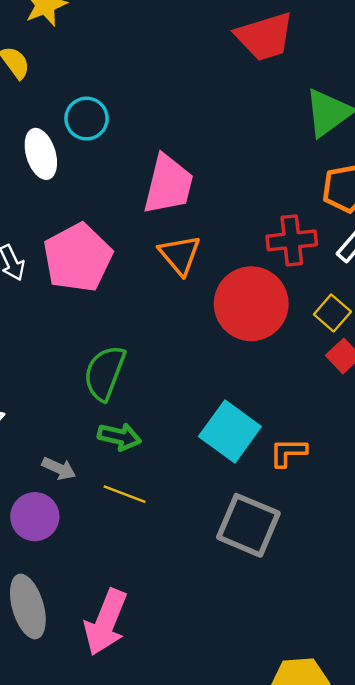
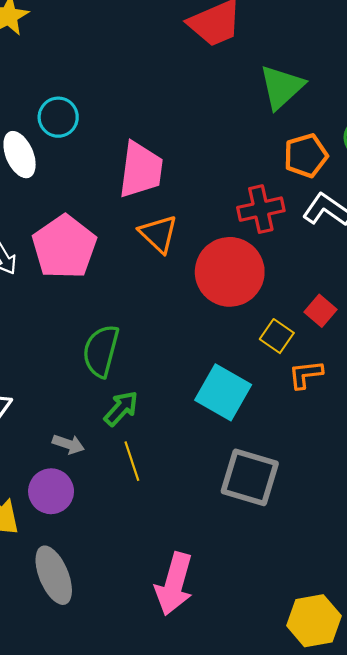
yellow square: (332, 313) -> (277, 336), moved
green arrow: (119, 437) -> (121, 408), turned -54
orange L-shape: (288, 452) -> (306, 374), moved
yellow line: (125, 494) -> (132, 461), turned 57
pink arrow: (106, 622) -> (174, 584), moved

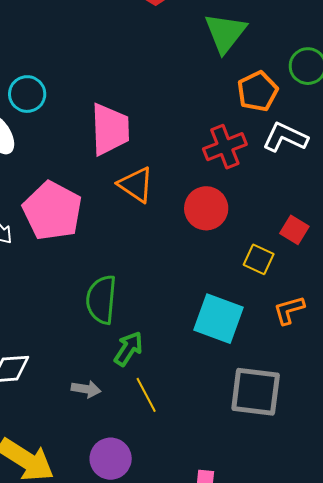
red circle: (230, 272) -> (206, 208), size x0.7
orange L-shape: (306, 374) -> (289, 310), moved
purple circle: (51, 491) -> (111, 459), moved

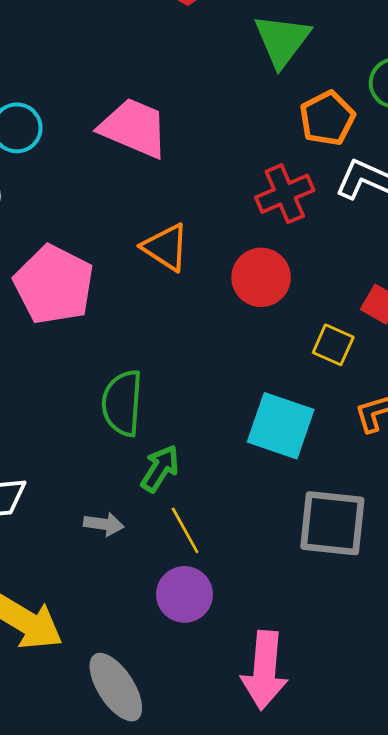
pink trapezoid: (110, 129) -> (134, 128), moved, turned -64
purple circle: (111, 459) -> (184, 594), moved

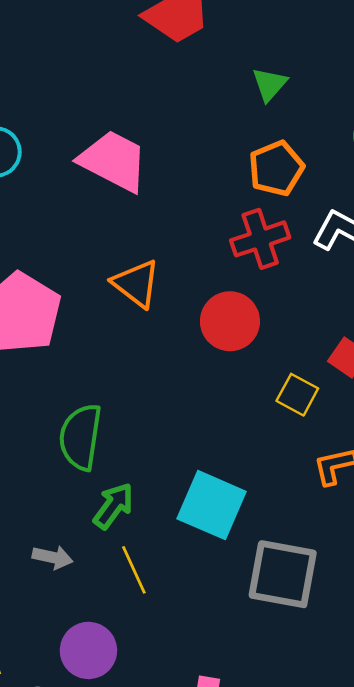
green triangle: (282, 40) -> (270, 84), size x0.6
orange pentagon: (327, 118) -> (276, 168), moved
cyan square: (281, 426) -> (212, 505), moved
purple circle: (184, 594) -> (88, 650), moved

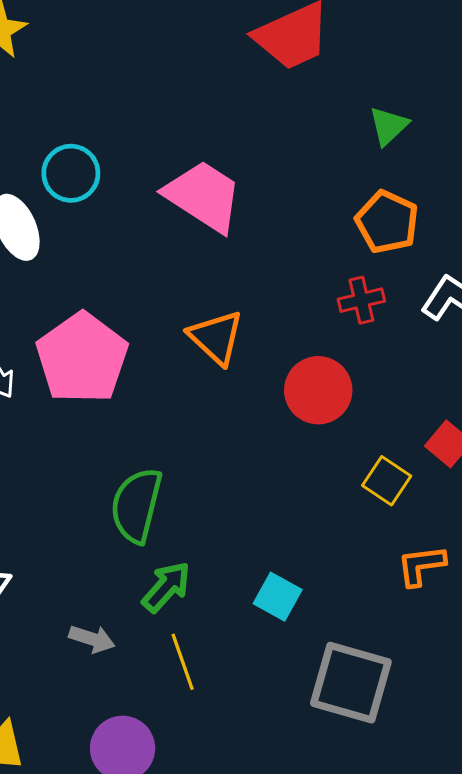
orange pentagon: (276, 168) -> (387, 222), turned -30
red cross: (260, 239) -> (361, 300), size x0.7
cyan square: (212, 505) -> (278, 597), size x0.6

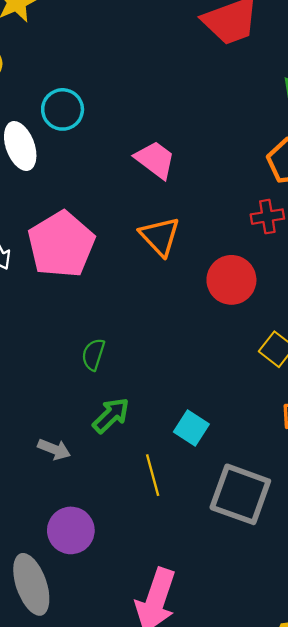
pink trapezoid: (203, 196) -> (155, 160), moved, size x0.7
green semicircle: (136, 505) -> (93, 354), size x0.6
yellow line: (183, 662) -> (153, 475), moved

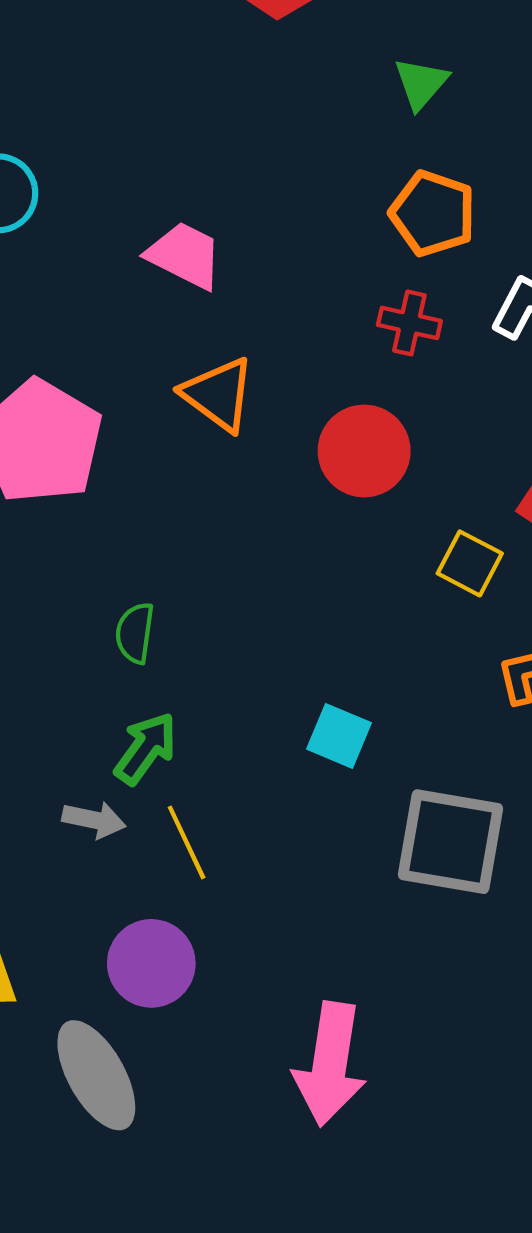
red cross: (267, 217) -> (409, 323), turned 32
green arrow: (111, 415) -> (146, 748), moved
yellow line: (153, 475) -> (187, 842), moved

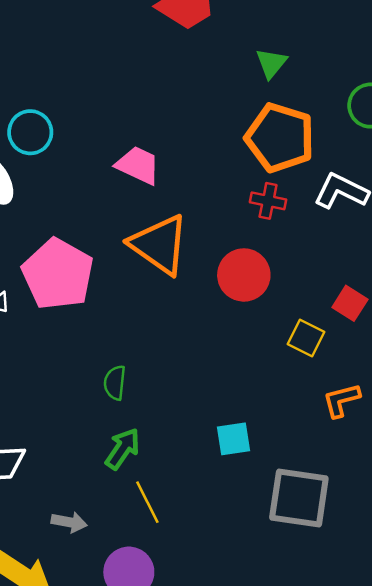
orange pentagon: (433, 213) -> (280, 138), size x1.4
orange triangle: (218, 394) -> (159, 245), size x1.4
cyan square: (339, 736) -> (233, 439), turned -30
gray arrow: (94, 820) -> (69, 522), moved

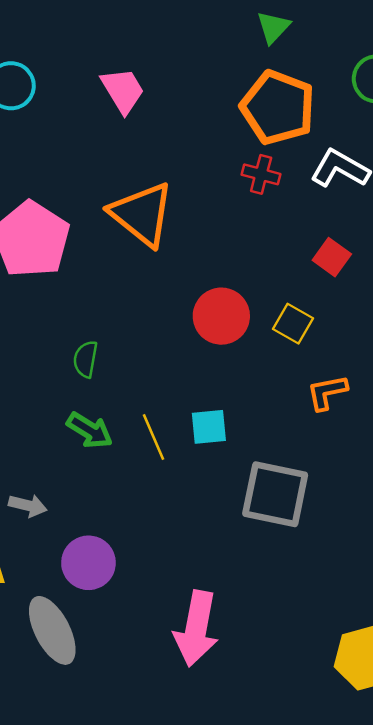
pink trapezoid: (138, 165) -> (123, 90), moved, turned 30
red circle: (244, 275) -> (221, 316), moved
red square: (350, 303) -> (332, 257), moved
green arrow: (123, 449) -> (90, 430), turned 84
yellow line: (147, 502) -> (154, 437), moved

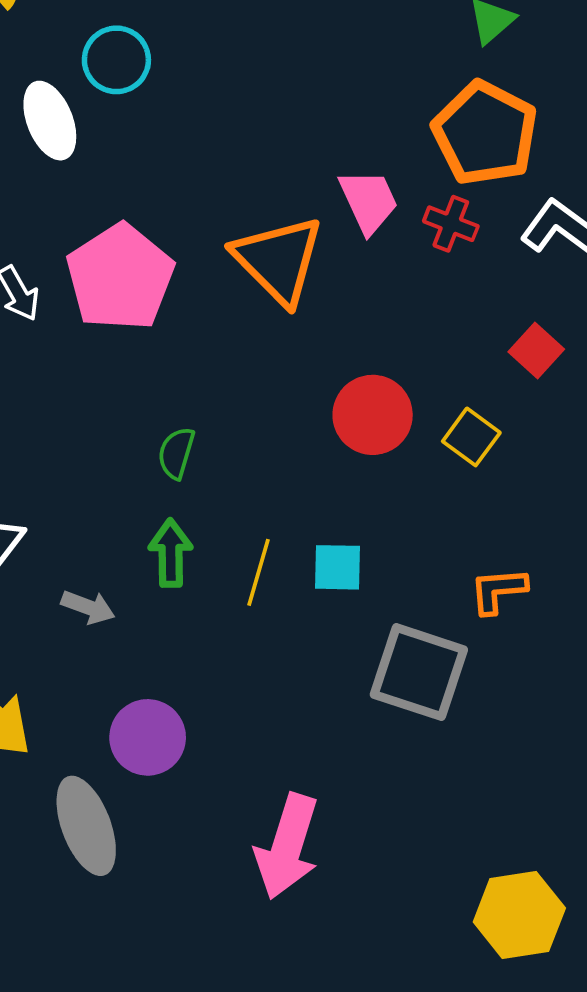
pink trapezoid: (123, 90) -> (369, 201), moved
orange L-shape: (327, 392) -> (498, 590), moved
green arrow: (90, 430) -> (171, 553), turned -129
yellow line: (154, 437) -> (259, 572), turned 33
gray arrow: (28, 506) -> (88, 607), moved

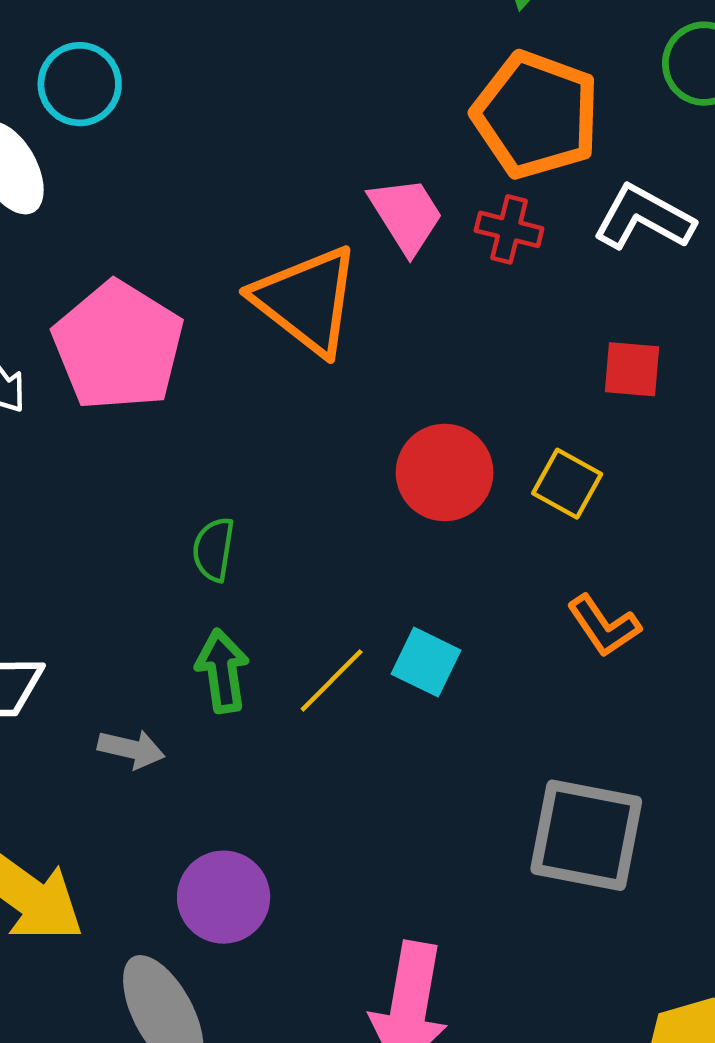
red square: (536, 351) -> (632, 369), turned -30
cyan square: (337, 567) -> (426, 662), turned 32
yellow line: (259, 572) -> (332, 680), turned 36
orange L-shape: (498, 590) -> (604, 626), moved, turned -112
gray square: (419, 672) -> (586, 835), moved

